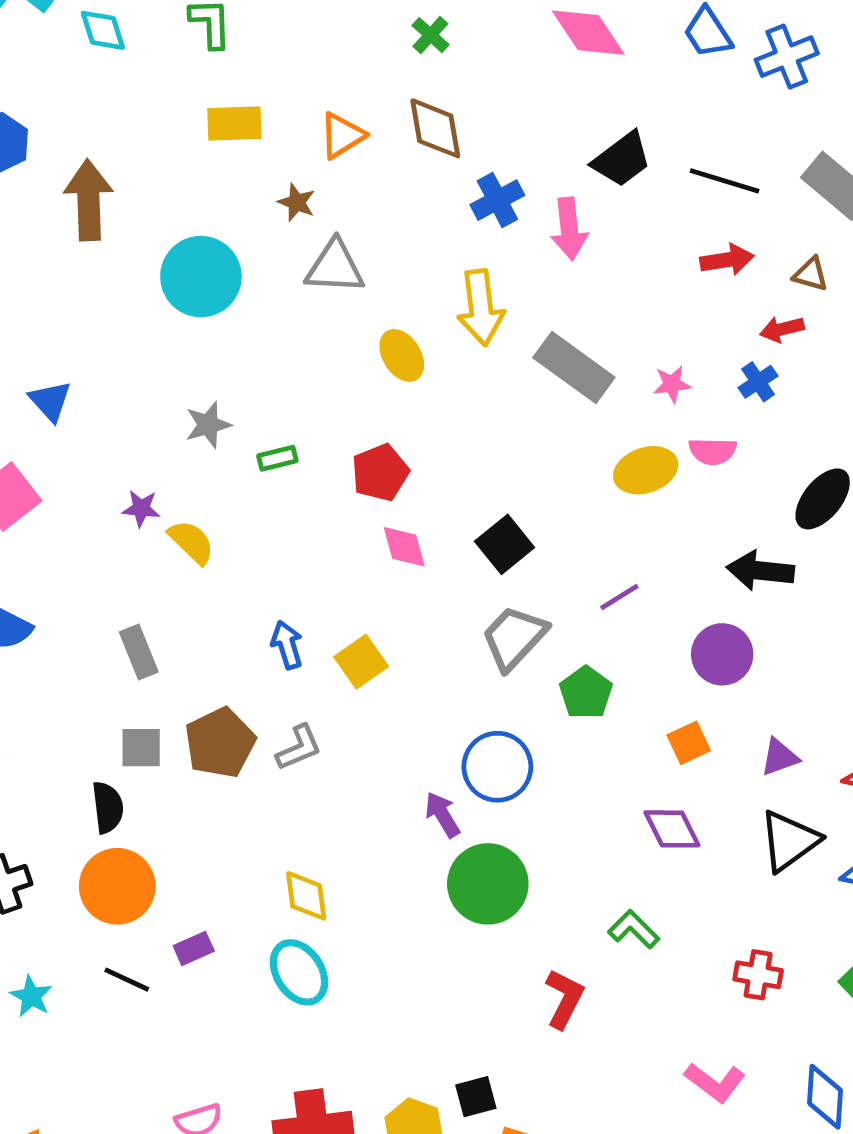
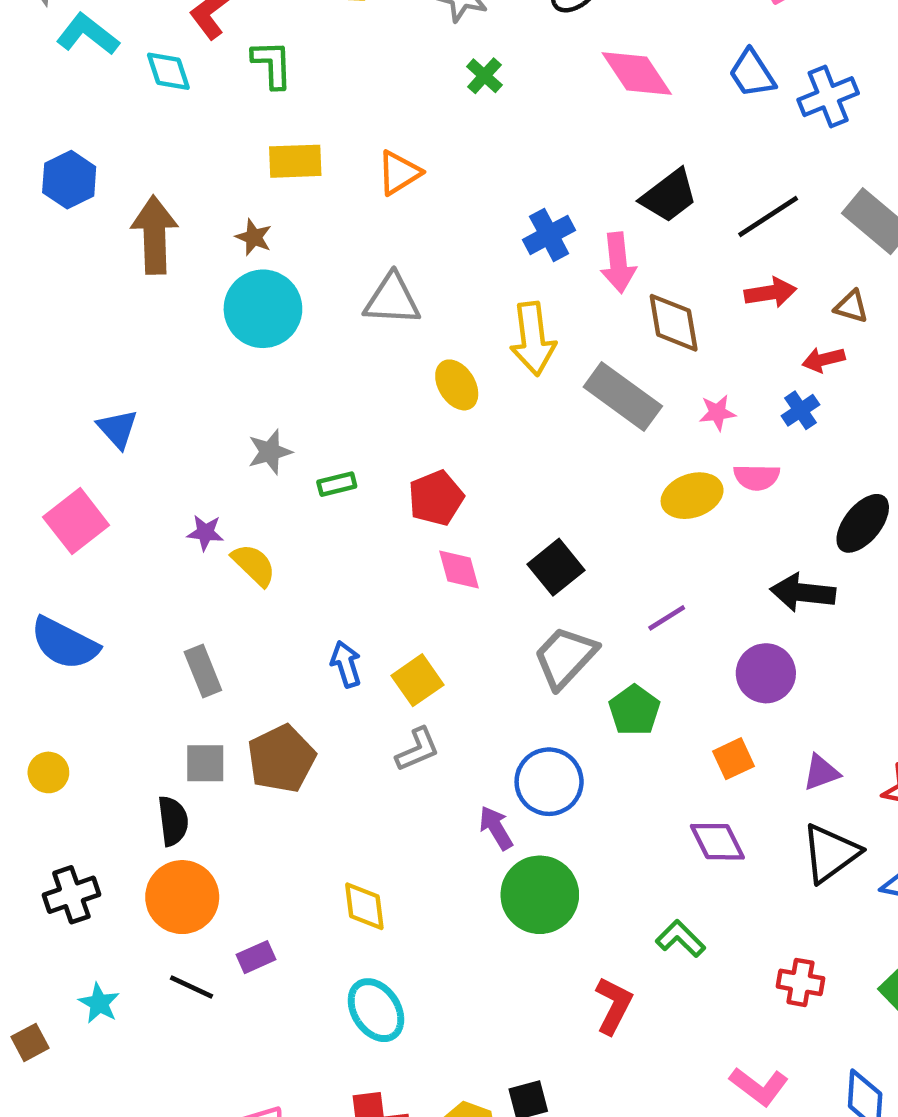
brown diamond: (435, 128) -> (674, 323), moved
black line: (725, 181) -> (768, 217), turned -50
brown star: (297, 202) -> (254, 237), moved
gray L-shape: (299, 748) -> (418, 749), moved
cyan ellipse: (299, 972) -> (376, 1010), moved

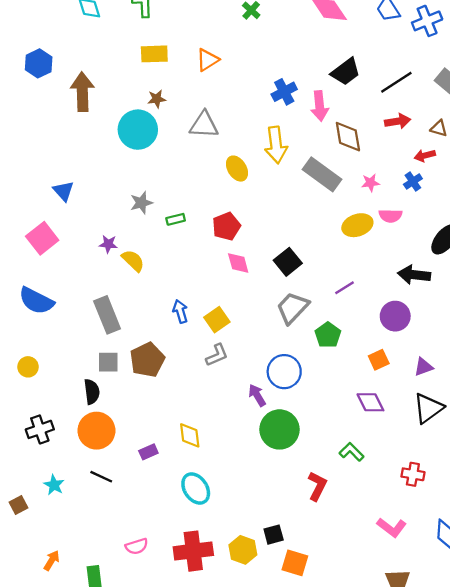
brown star: (254, 237) -> (157, 99), moved, turned -30
gray rectangle: (203, 671) -> (107, 315), size x1.4
purple rectangle: (256, 957) -> (148, 452), moved

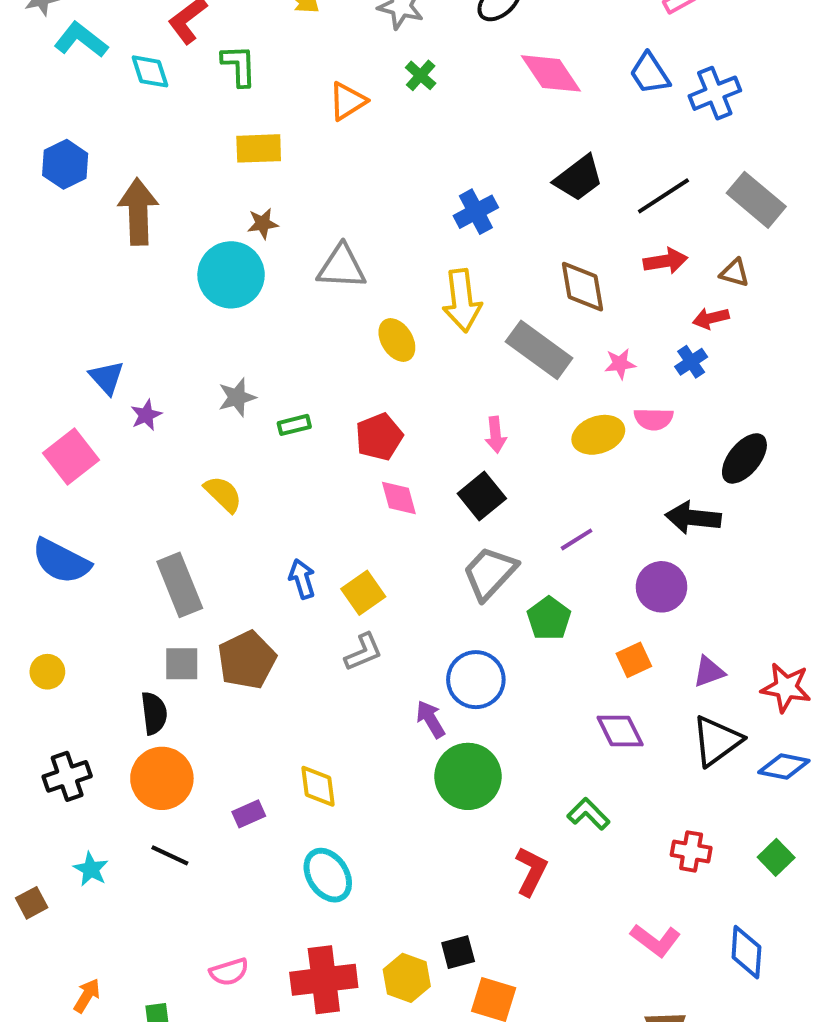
orange triangle: (207, 60) -> (348, 101), moved
pink arrow: (320, 106) -> (496, 435), moved, size x0.7
purple star: (108, 244) -> (146, 415), moved, turned -30

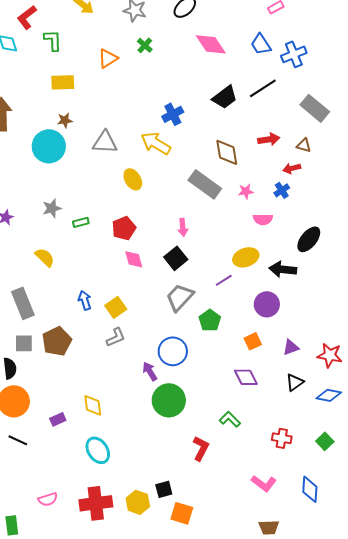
black line: (663, 196) -> (263, 88), moved
yellow arrow: (462, 301) -> (156, 143), moved, turned 128
yellow ellipse: (598, 435) -> (246, 257), moved
black triangle: (717, 741) -> (295, 382), size x0.7

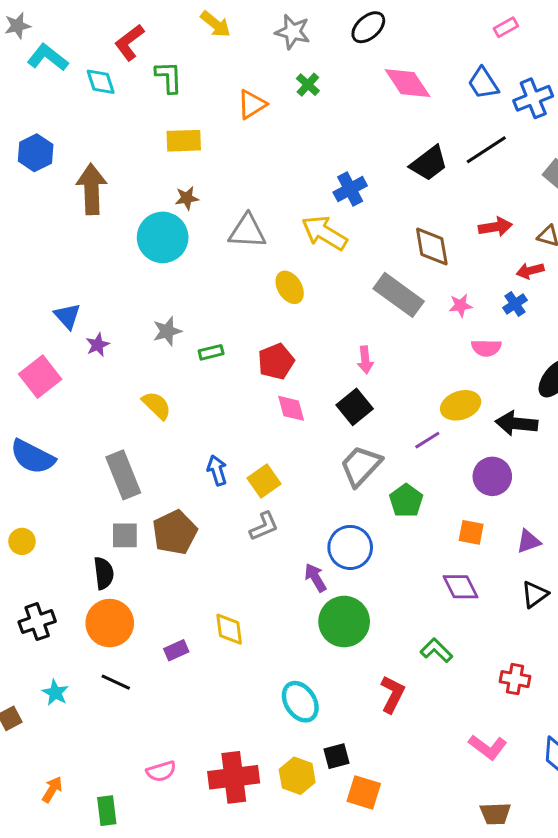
orange square: (253, 341) -> (471, 532), turned 36
cyan ellipse: (98, 450) -> (300, 702), moved

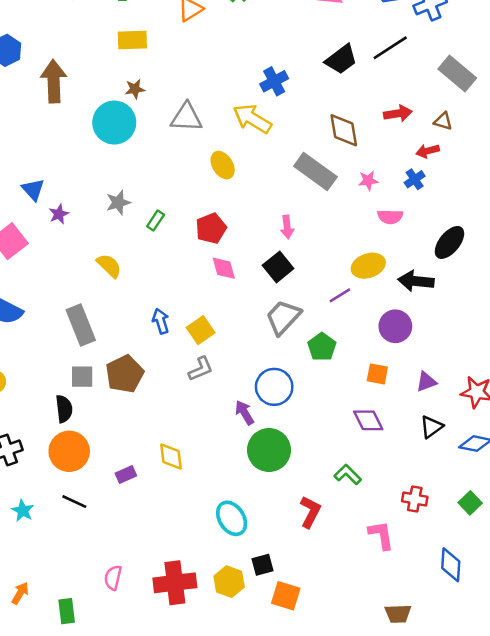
green rectangle: (211, 352) -> (156, 221), turned -42
pink L-shape: (488, 747) -> (381, 535), moved, turned -136
pink semicircle: (161, 771) -> (113, 578), turned 120

